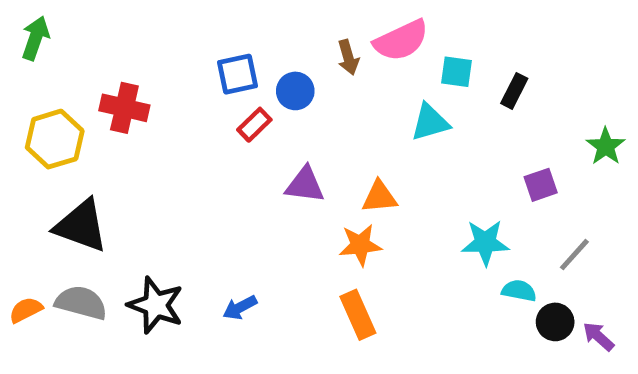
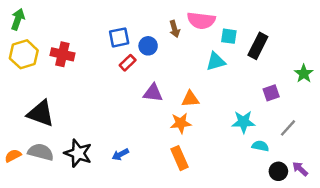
pink semicircle: (401, 40) -> (201, 21), turned 32
black rectangle: (514, 91) -> (258, 46), size x1.5
yellow hexagon: (55, 139) -> (24, 54), moved
black circle: (555, 322) -> (278, 171), moved

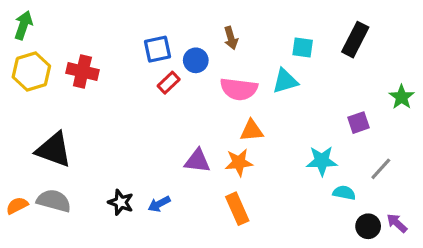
pink semicircle: (201, 21) -> (239, 89), moved
black rectangle: (258, 46) -> (355, 40), moved
purple triangle: (153, 93) -> (197, 161), moved
black star: (78, 153) -> (121, 202), moved, size x0.7

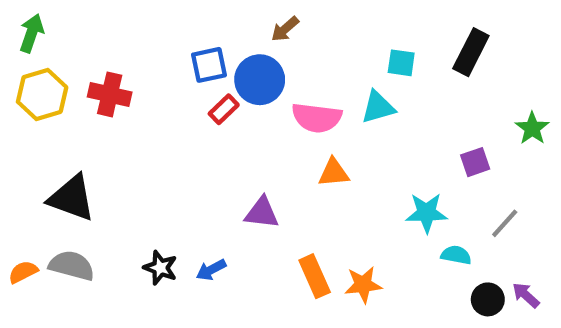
brown arrow: (231, 38) -> (285, 29), moved, turned 65
blue circle: (196, 60) -> (260, 80), size x1.5
orange star: (239, 162) -> (363, 285), moved

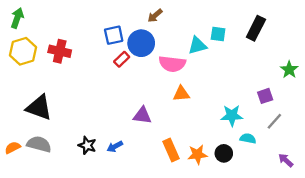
cyan triangle: (378, 107) -> (197, 45), moved
purple square: (475, 162) -> (265, 96), moved
black circle: (488, 299) -> (224, 153), moved

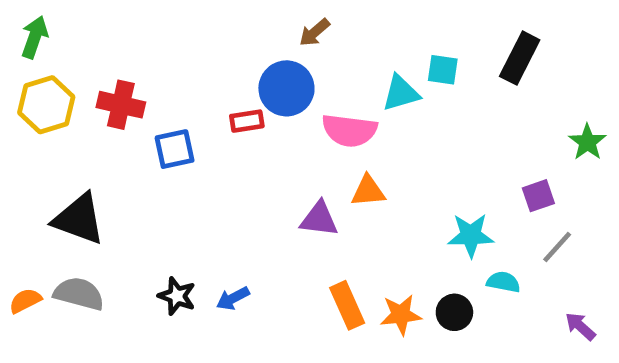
blue square: (114, 35) -> (175, 149), moved
red rectangle: (122, 59) -> (247, 121), turned 35
purple triangle: (142, 116) -> (319, 219), moved

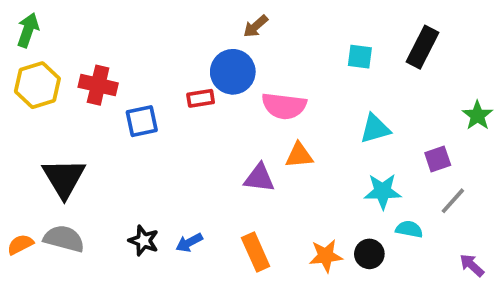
cyan triangle: (401, 93) -> (375, 129), moved
black triangle: (79, 219) -> (64, 178), turned 39
orange rectangle: (347, 305) -> (256, 252), moved

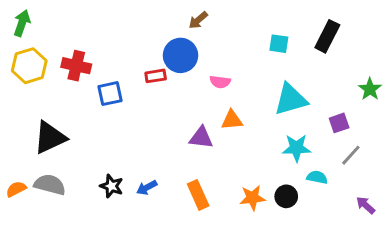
pink semicircle: (284, 106) -> (220, 82), size x0.6
cyan triangle: (375, 129) -> (291, 99), size x1.4
black triangle: (64, 178) -> (50, 138), turned 36

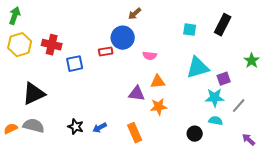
purple square: (339, 123) -> (224, 79), moved
cyan star: (296, 148) -> (215, 98), moved
orange star: (252, 198) -> (159, 107), moved

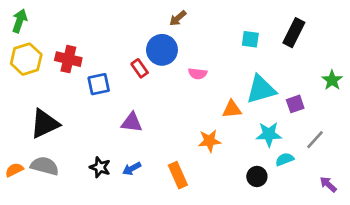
red rectangle: (106, 52) -> (140, 68), turned 64
orange triangle: (158, 82) -> (232, 109), moved
purple triangle: (137, 94) -> (132, 122), moved
cyan star: (215, 98) -> (269, 134), moved
cyan semicircle: (216, 121) -> (285, 159), turned -32

